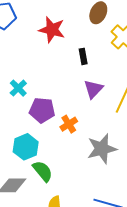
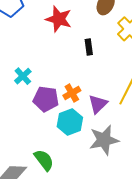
purple triangle: (93, 89) -> (98, 104), moved
orange cross: (69, 124) -> (72, 93), moved
cyan hexagon: (26, 147) -> (70, 122), moved

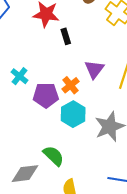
black rectangle: (89, 47) -> (66, 36), moved
purple triangle: (98, 104) -> (94, 69), moved

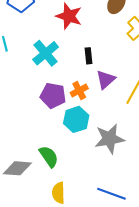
black rectangle: (66, 36) -> (88, 56), moved
cyan cross: (19, 76) -> (46, 53), moved, size x1.5

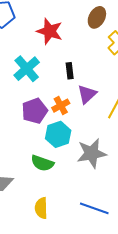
purple pentagon: (53, 96) -> (35, 111), turned -30
green semicircle: (49, 156) -> (42, 163), moved, turned 145

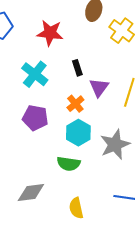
purple pentagon: (35, 111) -> (35, 118), moved, turned -30

